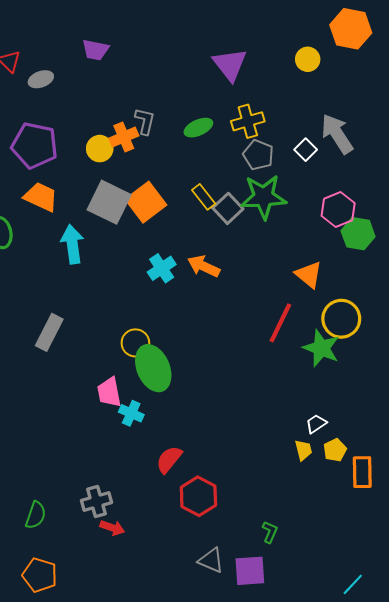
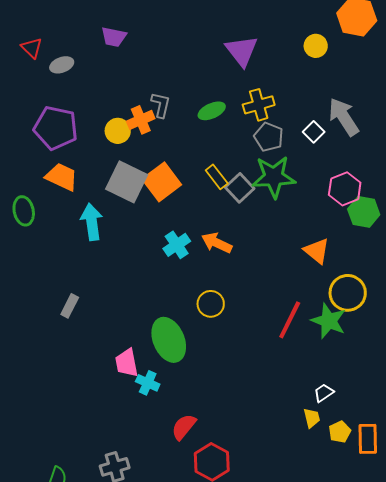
red line: (280, 323) -> (290, 320), moved
gray rectangle: (49, 332) -> (70, 306), size x0.7
yellow circle: (135, 343) -> (211, 304), moved
yellow pentagon: (335, 450) -> (340, 432), moved

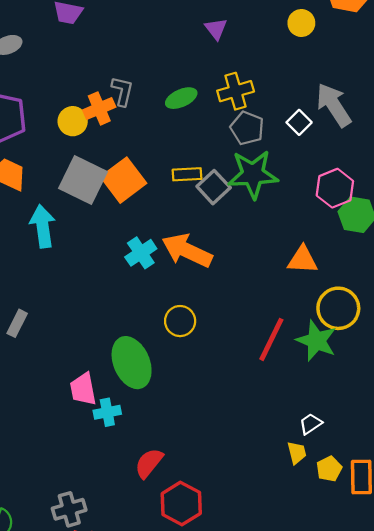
purple triangle: (242, 51) -> (216, 29), size x0.6
yellow rectangle: (217, 177) -> (187, 174), turned -55
orange arrow: (217, 243) -> (187, 251), size x1.4
orange triangle: (317, 251) -> (303, 260), turned -36
cyan cross: (148, 383) -> (107, 412), turned -35

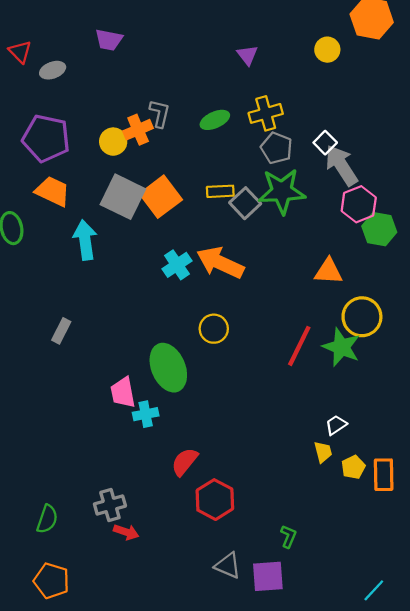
gray arrow: (334, 105) -> (341, 165), moved

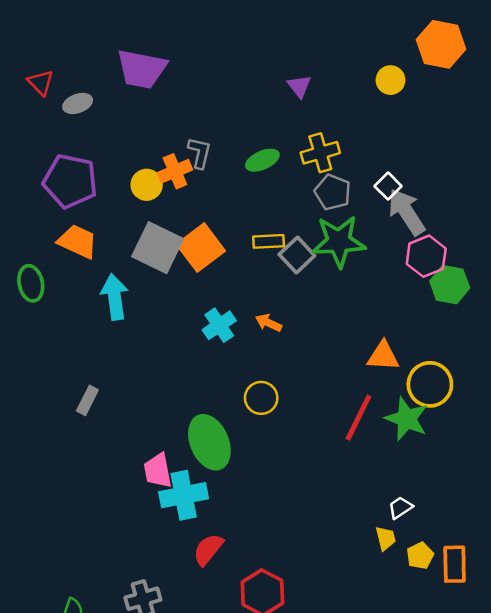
purple trapezoid: (109, 40) -> (142, 69), size x1.6
orange arrow: (220, 263) -> (269, 323), size x0.5
orange triangle: (328, 271) -> (383, 356), moved
cyan cross: (146, 414) -> (184, 495), size x1.6
red semicircle: (185, 462) -> (208, 549), moved

